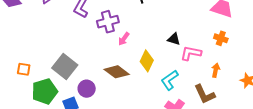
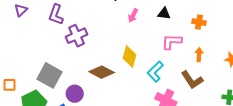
purple cross: (108, 22) -> (77, 36), moved
pink arrow: (124, 39) -> (133, 15), moved
black triangle: (174, 39) -> (164, 14), moved

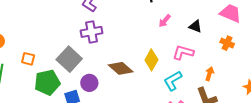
purple cross: (77, 36) -> (92, 32), moved
pink L-shape: (172, 42) -> (183, 52), moved
orange arrow: (199, 55) -> (209, 74), moved

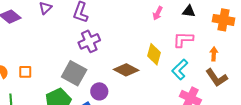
orange cross: (227, 43) -> (224, 20), size x1.5
orange square: (28, 59) -> (25, 72), moved

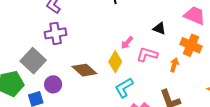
pink arrow: (158, 13) -> (127, 43), moved
orange arrow: (214, 54) -> (174, 65), moved
cyan L-shape: (180, 69) -> (124, 88), moved

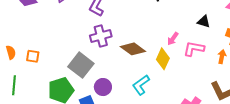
brown diamond: (84, 70) -> (133, 49), moved
cyan L-shape: (124, 88) -> (141, 85), moved

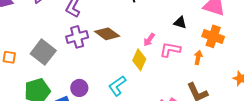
brown diamond: (133, 49) -> (107, 34), moved
gray square: (81, 65) -> (43, 52), moved

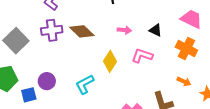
pink arrow: (149, 40) -> (124, 30), moved, turned -128
orange arrow: (198, 58) -> (184, 82), moved, turned 96

